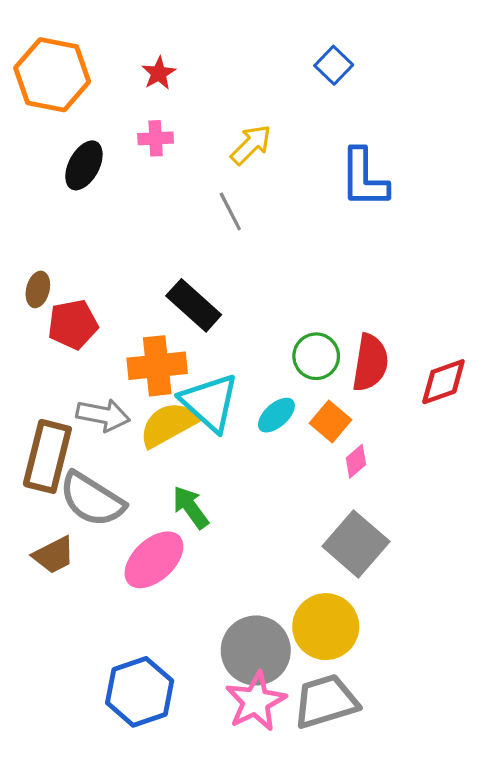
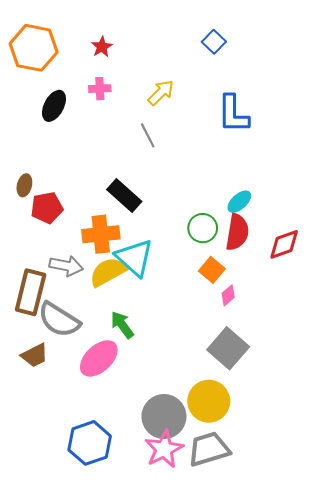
cyan ellipse: (276, 415) -> (239, 202), moved

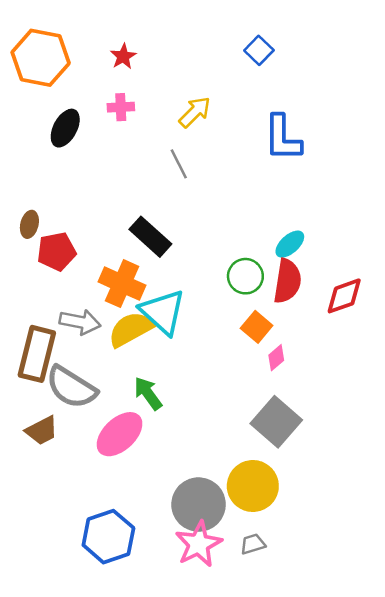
orange cross: (101, 234) -> (122, 284), turned 30
gray trapezoid: (209, 449) -> (253, 544), size x0.5

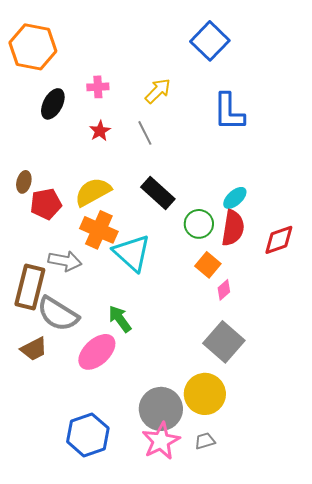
blue square: (259, 50) -> (210, 41), size x1.6
red star: (123, 56) -> (100, 131), moved
black rectangle: (150, 237) -> (158, 193), moved
yellow semicircle: (131, 329) -> (93, 192), moved

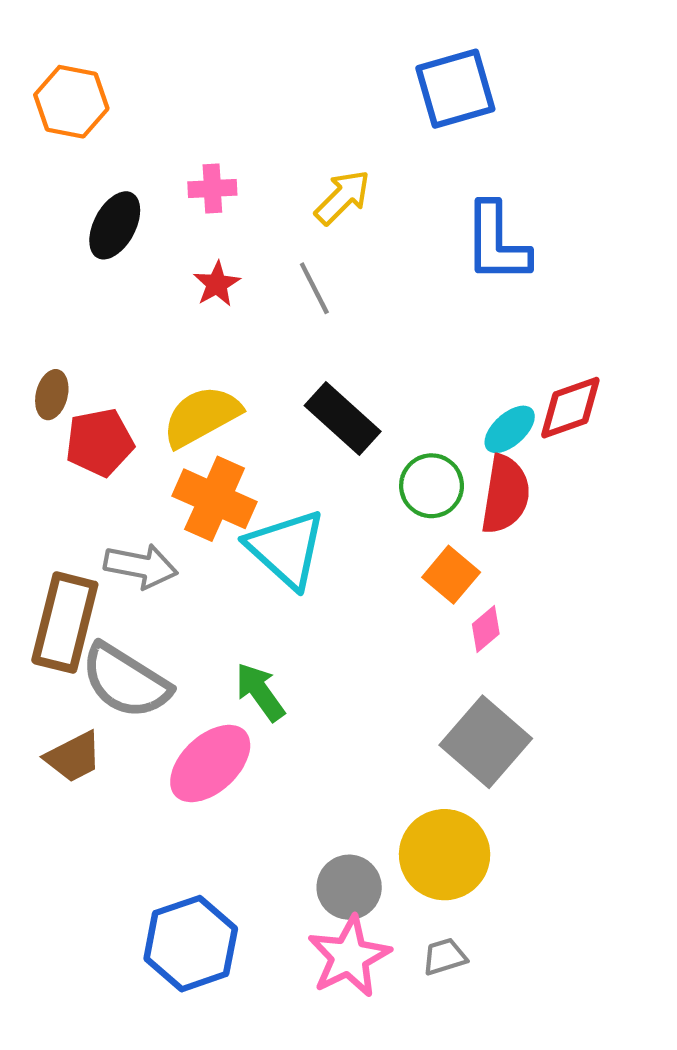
blue square: (210, 41) -> (455, 89), turned 30
orange hexagon: (33, 47) -> (71, 102), size x0.7
red diamond: (279, 240) -> (570, 408), moved
gray circle: (161, 409) -> (349, 887), size x0.7

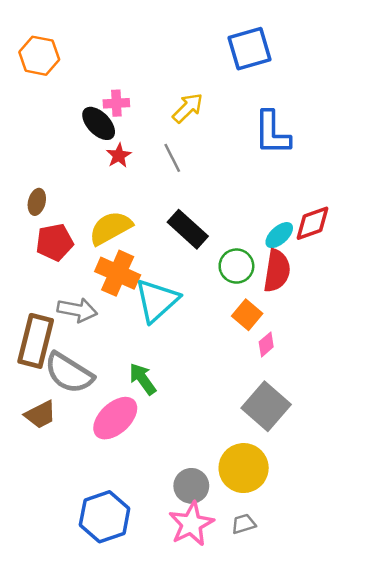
black ellipse: (115, 225) -> (99, 123), moved, turned -72
brown ellipse: (52, 395) -> (37, 202), moved
cyan triangle: (286, 549) -> (157, 300), turned 36

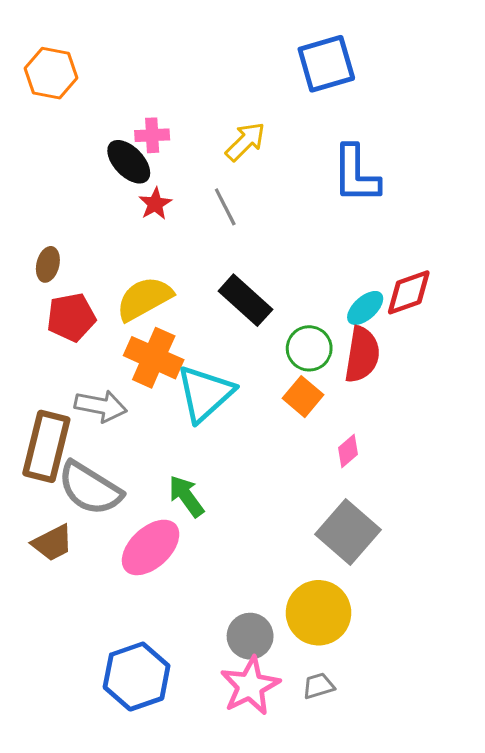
orange square: (247, 315) -> (303, 397), moved

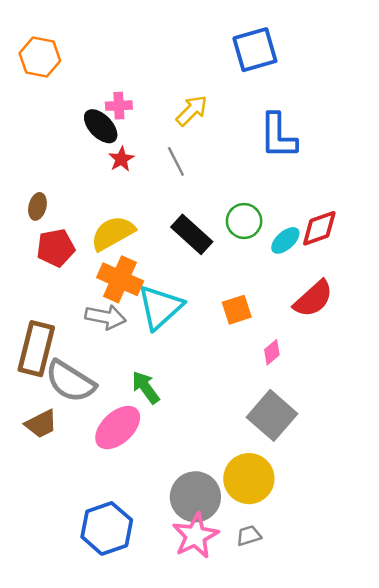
green circle: (309, 348) -> (244, 221), moved
red semicircle: (362, 355) -> (313, 299), moved, turned 39
orange square: (303, 397) -> (237, 310), turned 32
gray arrow: (101, 406) -> (106, 317), moved
gray circle: (250, 636) -> (195, 497), size x1.4

